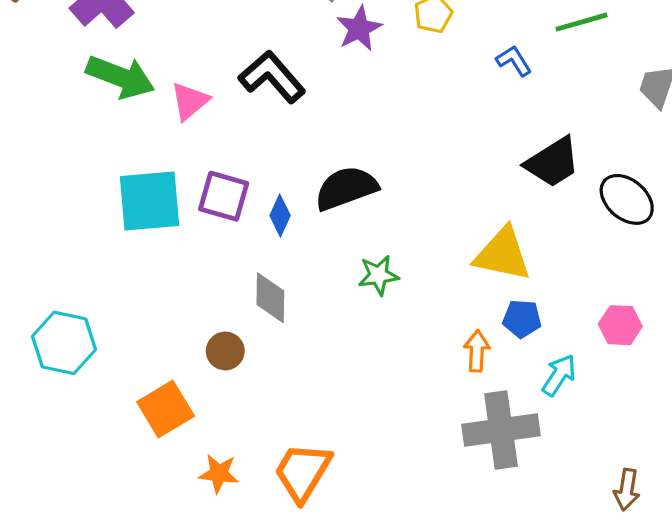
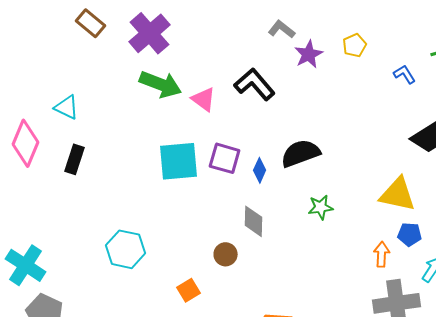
pink triangle: (190, 101) -> (204, 99), turned -44
orange square: (166, 409) -> (189, 290), size x0.7

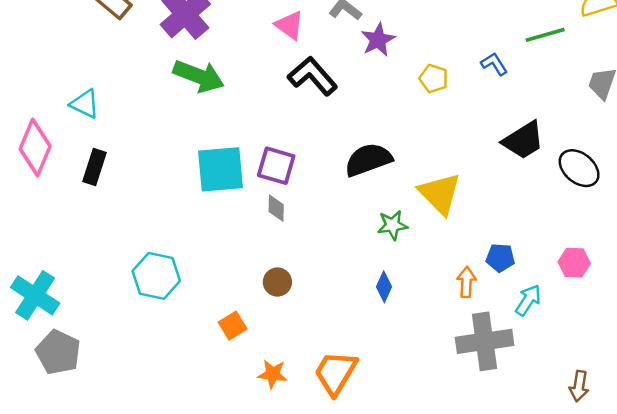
yellow pentagon: (355, 45) -> (434, 78), moved, turned -30
pink triangle: (204, 99) -> (290, 25), moved
blue diamond: (260, 170) -> (384, 287), moved
yellow triangle: (398, 194) -> (440, 194), moved, turned 33
gray diamond: (254, 221) -> (276, 208), moved, size x0.7

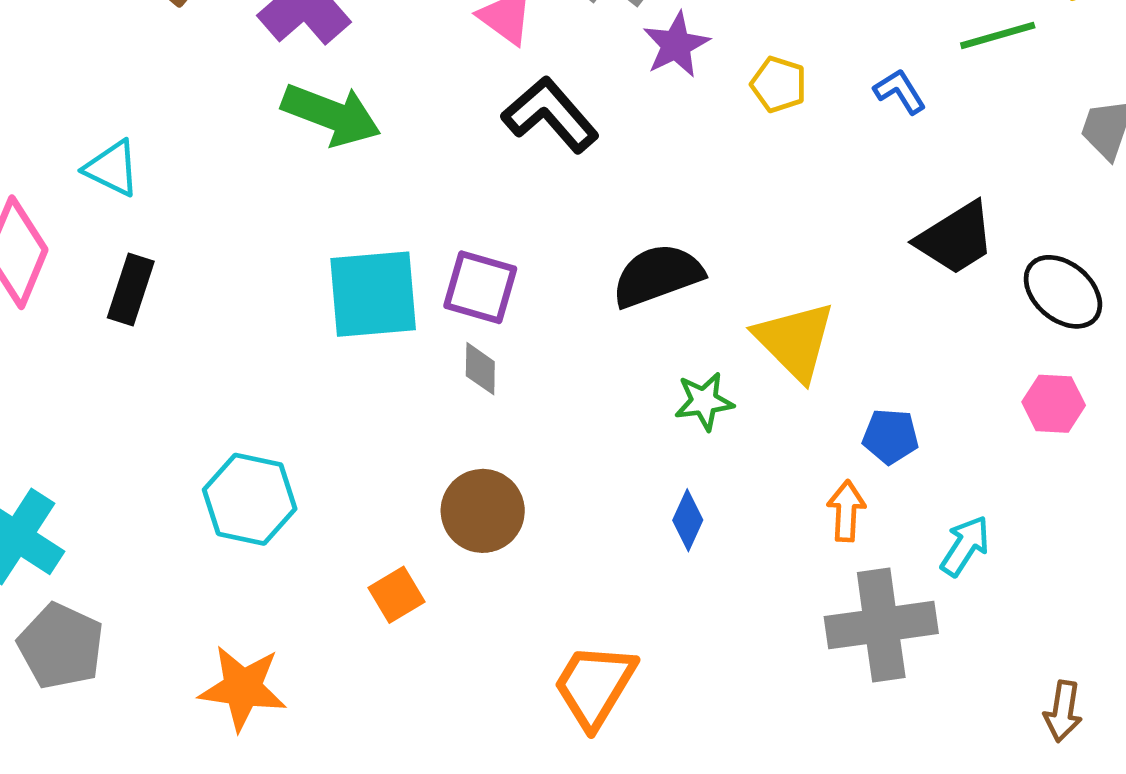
yellow pentagon: (434, 78) -> (779, 84), moved
blue pentagon: (500, 258) -> (891, 436), moved
pink hexagon: (574, 263) -> (1054, 404), moved
brown circle: (277, 282) -> (483, 511), size x1.5
orange star: (273, 374) -> (243, 688), moved, size x1.5

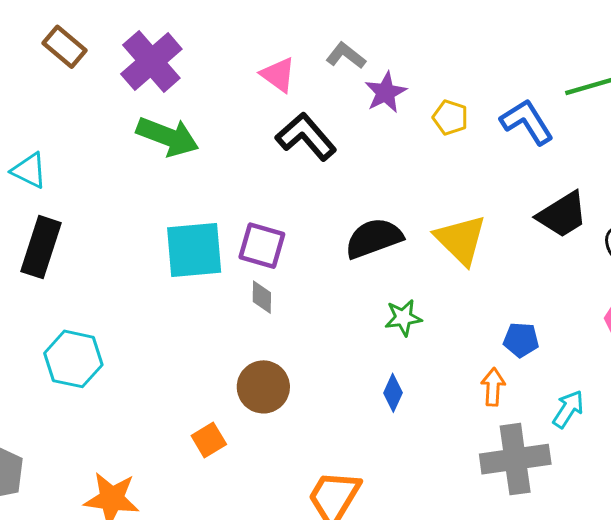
blue L-shape: (900, 91) -> (527, 122), size x1.6
black rectangle: (131, 289) -> (41, 247), size x1.4
yellow triangle: (795, 341) -> (461, 240), moved
cyan hexagon: (250, 499) -> (73, 359), moved

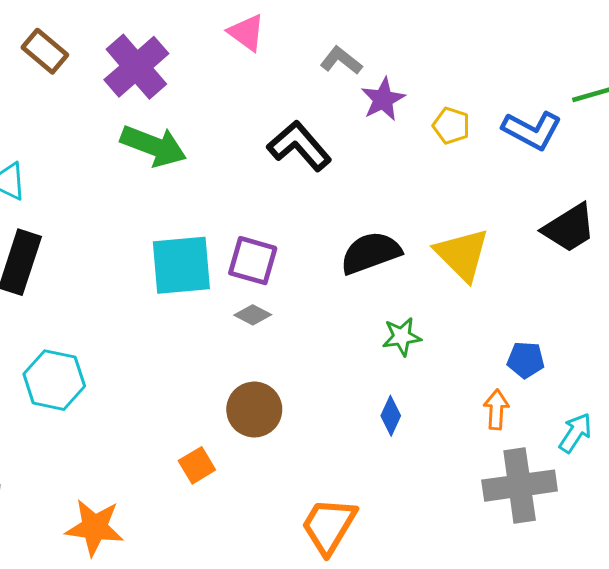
pink triangle: (278, 75) -> (247, 33), moved
blue L-shape: (527, 122) -> (532, 130), turned 150
gray diamond: (262, 297) -> (253, 315), turned -64

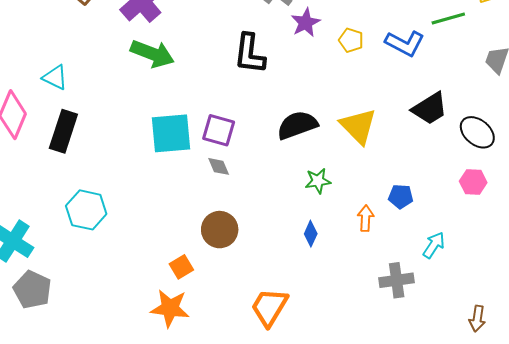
black L-shape: (299, 146) -> (250, 54), turned -132
gray diamond: (253, 315) -> (219, 166), turned 40
orange arrow: (496, 410) -> (366, 218), moved
gray cross: (520, 486) -> (397, 280), size x0.7
orange star: (95, 527) -> (170, 308), moved

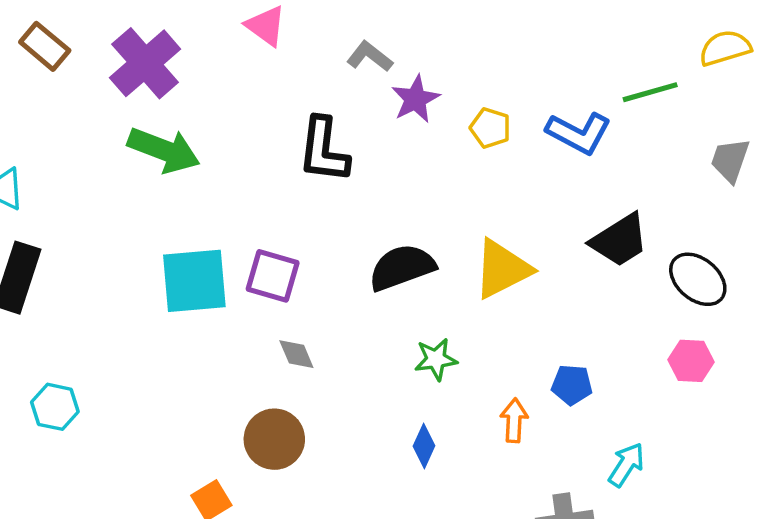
yellow triangle: (358, 126) -> (502, 269), turned 48
gray diamond: (219, 166) -> (296, 354), moved
cyan hexagon: (86, 210) -> (55, 407), size x0.7

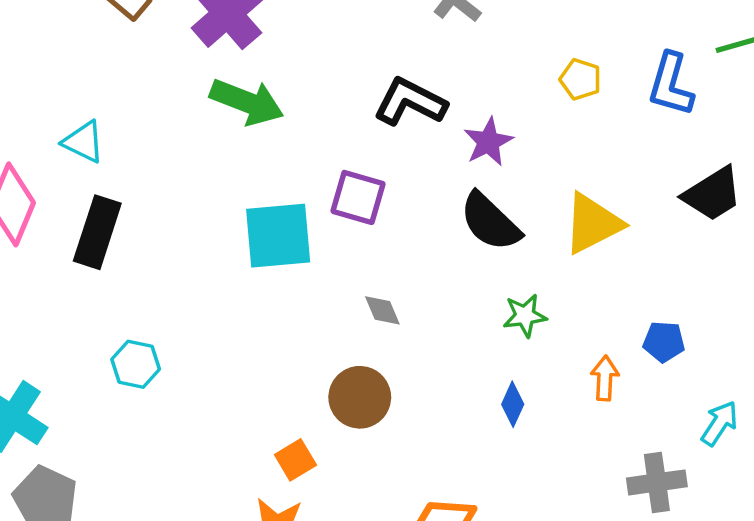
purple star: (415, 99) -> (488, 142), moved
blue L-shape: (579, 133) -> (671, 84), turned 78
black L-shape: (324, 150) -> (410, 102), turned 110
black semicircle: (402, 267) -> (490, 222), turned -116
purple square: (273, 276) -> (358, 197), moved

